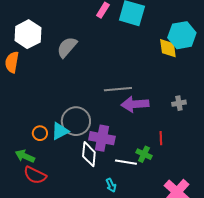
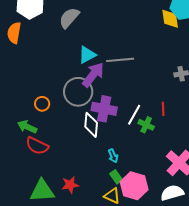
purple arrow: (135, 104) -> (93, 75), moved, turned 132
cyan triangle: (60, 131) -> (87, 55), moved
white line: (126, 162) -> (134, 115), moved, turned -70

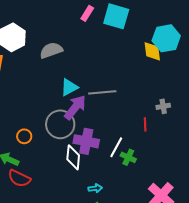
gray semicircle: (69, 18) -> (51, 50), turned 30
red line: (163, 109) -> (145, 124), moved
cyan arrow: (113, 156) -> (95, 188), turned -72

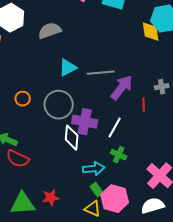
purple arrow: (75, 107) -> (122, 88), moved
orange circle: (24, 136) -> (23, 99), moved
green cross: (128, 157) -> (119, 155), moved
cyan arrow: (95, 188) -> (94, 169), size x1.5

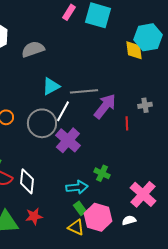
purple cross: (85, 122) -> (68, 140), turned 30
white line: (115, 128) -> (63, 111), moved
white diamond: (72, 138) -> (27, 181), moved
white semicircle: (153, 206) -> (129, 220), moved, size x0.6

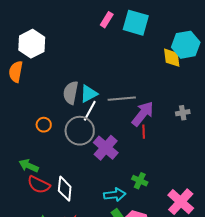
gray semicircle: (33, 49) -> (71, 93), moved, turned -60
white line: (63, 111) -> (90, 111), moved
red line: (127, 123) -> (144, 132), moved

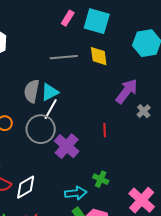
yellow diamond: (172, 58) -> (99, 56), moved
gray line: (122, 99) -> (64, 57), moved
gray cross: (183, 113) -> (144, 111), turned -32
purple arrow: (143, 114) -> (127, 91), moved
white diamond: (65, 189) -> (26, 187), turned 55

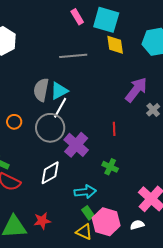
pink rectangle: (68, 18) -> (77, 17), turned -63
yellow diamond: (99, 56) -> (115, 45), moved
green cross: (101, 179) -> (110, 167), moved
white diamond: (26, 187) -> (50, 173), moved

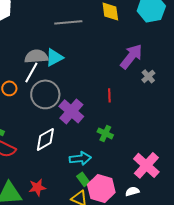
gray semicircle: (41, 90) -> (36, 56), turned 75
white line: (60, 108) -> (31, 72), moved

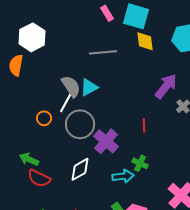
gray semicircle: (36, 56) -> (71, 86), turned 60
cyan arrow: (80, 158) -> (123, 176), moved

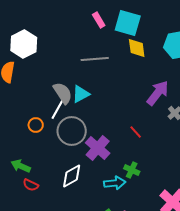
red line: (144, 125) -> (136, 132), turned -40
red semicircle: (39, 178) -> (31, 185), size x0.7

